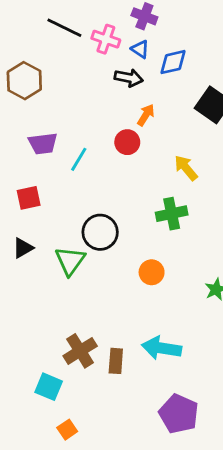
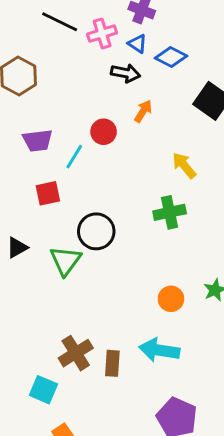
pink cross: (106, 39) -> (102, 33), turned -36
blue diamond: (173, 62) -> (171, 57), turned 40
red circle: (127, 142) -> (104, 132), moved
red square: (29, 198) -> (48, 193), moved
orange circle: (152, 272) -> (171, 299), moved

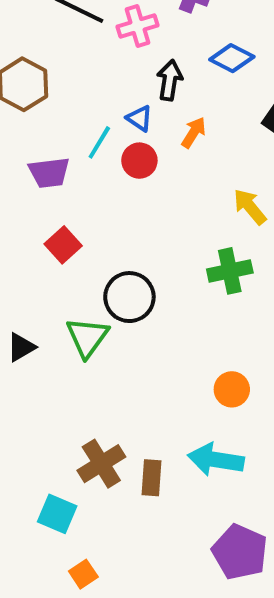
blue triangle: (137, 44) -> (139, 118), moved
black arrow: (126, 73) -> (170, 80), turned -92
cyan line: (74, 157) -> (99, 142), moved
red square: (48, 193) -> (63, 245), turned -30
black triangle: (17, 248) -> (21, 347), moved

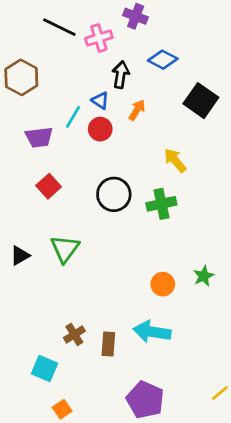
black circle: (129, 297) -> (114, 194), moved
brown cross: (101, 464) -> (74, 334), size x0.7
purple pentagon: (240, 552) -> (145, 400), moved

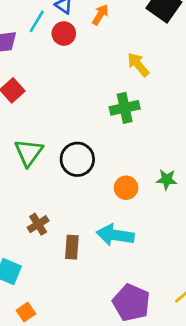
black circle: (114, 194) -> (77, 159), moved
green star: (204, 276) -> (167, 180), turned 30
brown cross: (74, 334) -> (38, 224), moved
purple pentagon: (145, 400) -> (131, 303), moved

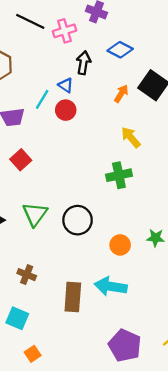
orange arrow: (100, 15) -> (121, 94), moved
brown cross: (38, 224) -> (27, 275), moved, turned -36
brown rectangle: (72, 247) -> (73, 297), size x1.4

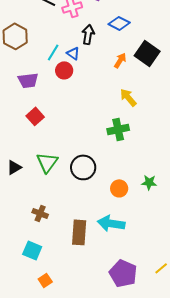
cyan line: (42, 99) -> (53, 52), moved
red circle: (66, 110) -> (64, 70), moved

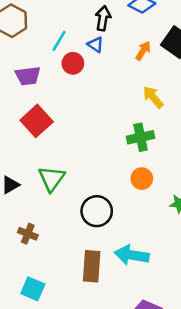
blue triangle: (73, 53) -> (95, 45), moved
red square: (35, 116) -> (37, 121), size x1.4
black circle: (83, 167) -> (97, 211), moved
orange circle: (119, 188) -> (142, 179), moved
brown cross: (40, 213) -> (28, 234), moved

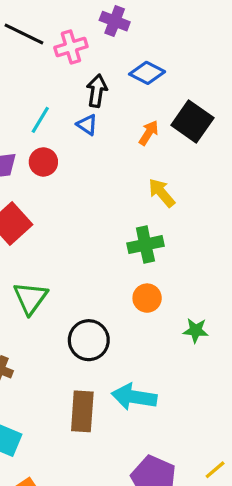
red circle: (73, 63) -> (43, 162), moved

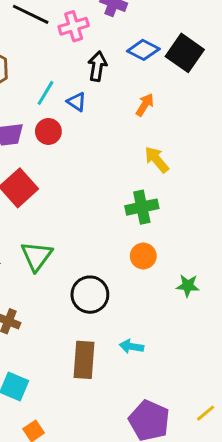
black square: (192, 121) -> (185, 53), moved
blue triangle: (87, 125) -> (77, 102), moved
cyan arrow: (134, 397) -> (131, 346), size x0.6

